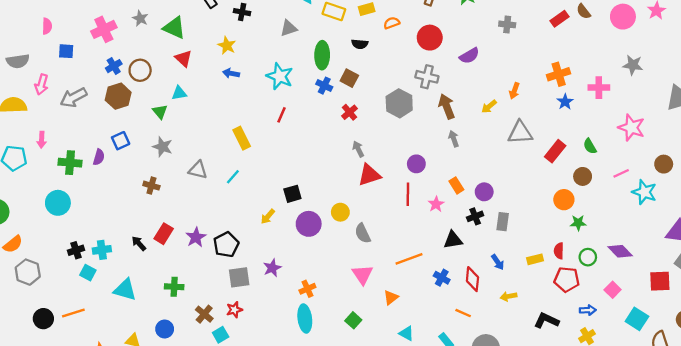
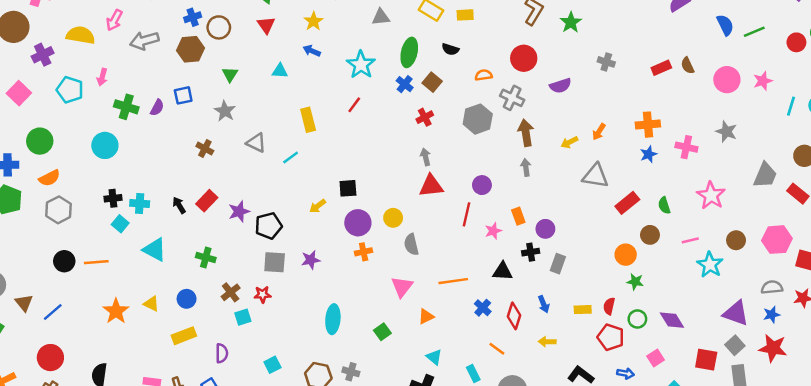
orange semicircle: (392, 23) -> (484, 75), moved
cyan triangle: (179, 93) -> (280, 71), moved
orange cross: (307, 289) -> (364, 252), moved

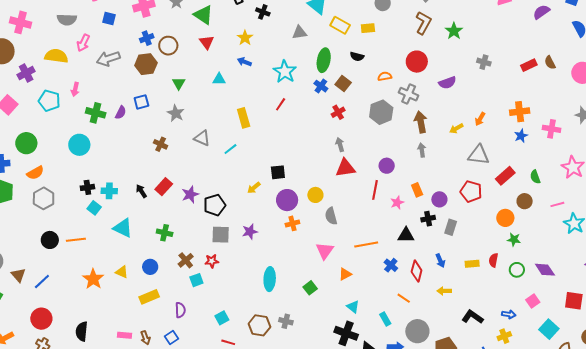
red pentagon: (611, 337) -> (471, 192), moved

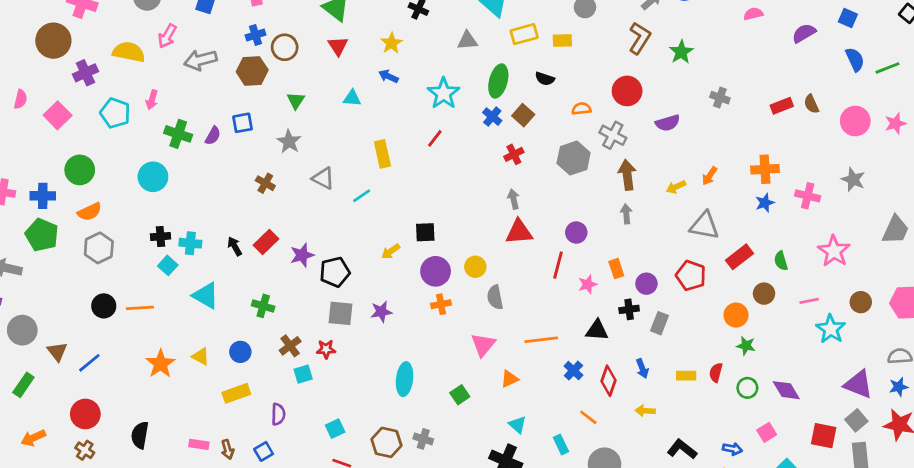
yellow rectangle: (340, 25) -> (524, 34), turned -48

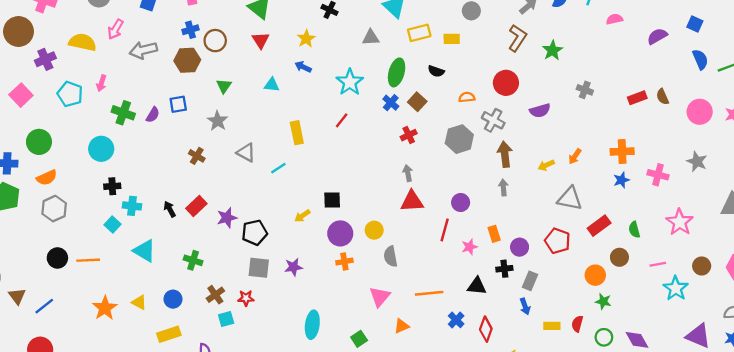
black cross: (160, 236) -> (112, 186), moved
blue arrow: (642, 368) -> (525, 306), moved

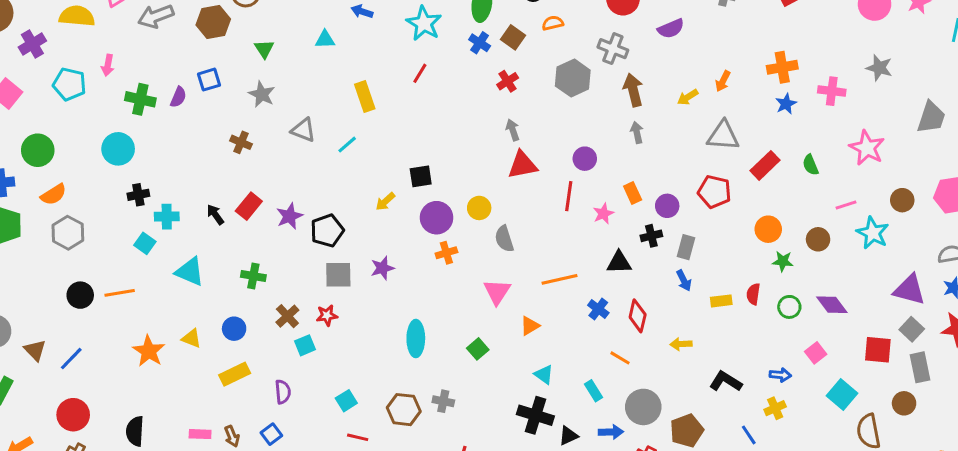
orange semicircle: (467, 97) -> (553, 23), moved
brown circle: (619, 257) -> (818, 239), moved

